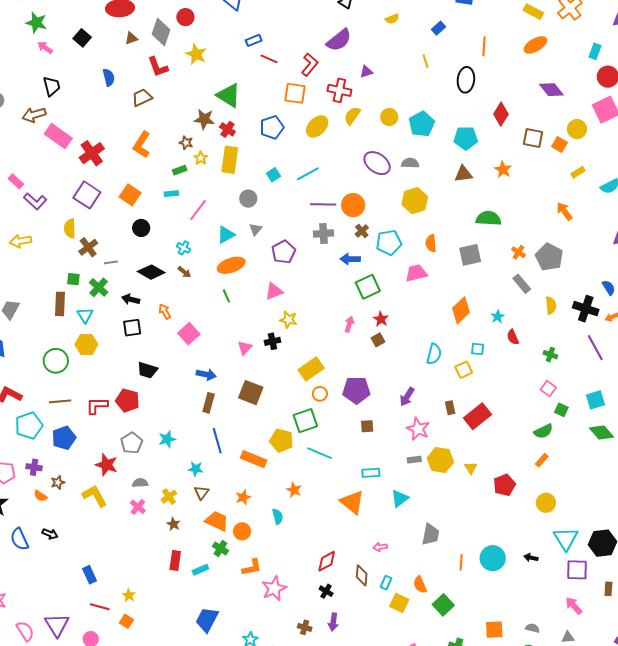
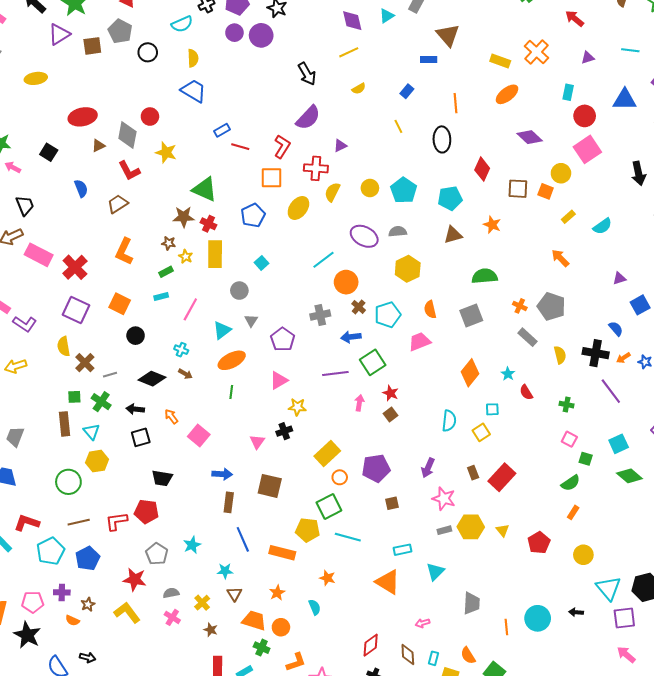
cyan line: (308, 174) -> (324, 260), moved
purple line: (323, 204) -> (335, 373), moved
green line: (226, 296) -> (231, 392), turned 40

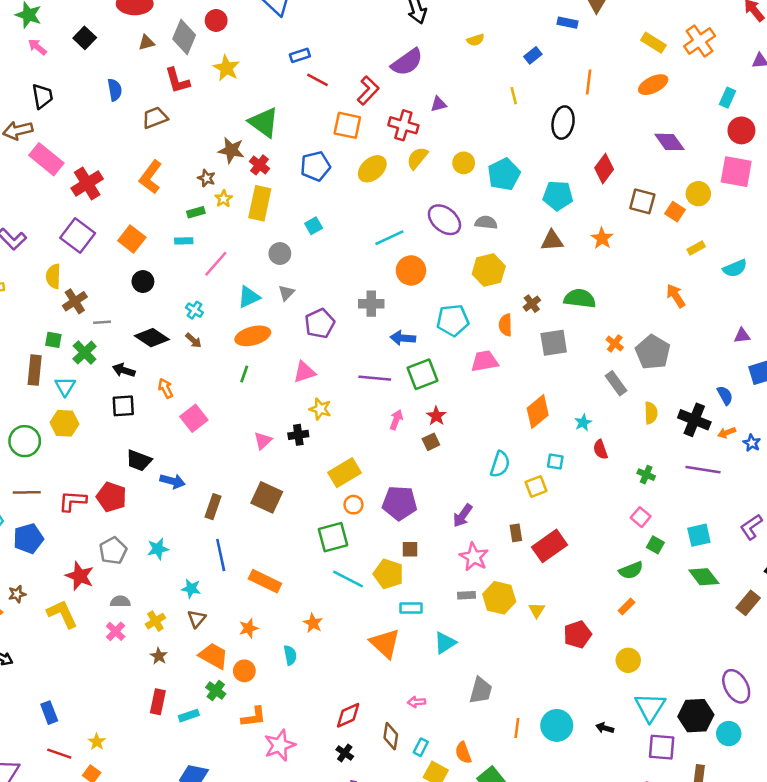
pink square: (587, 149) -> (736, 172), turned 32
brown cross: (359, 307) -> (532, 304), moved
purple line: (611, 391) -> (703, 470), turned -56
blue arrow: (222, 474) -> (172, 481), moved
yellow pentagon: (308, 530) -> (388, 574), moved

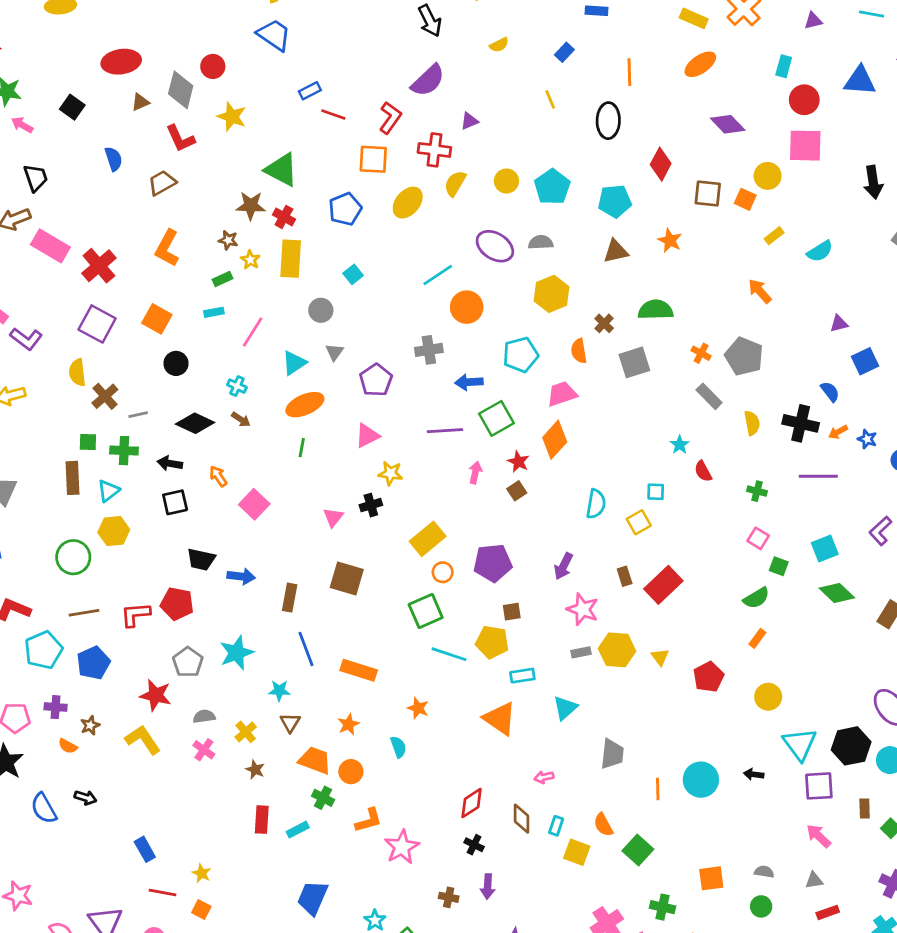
green cross: (85, 353) -> (124, 451), turned -35
cyan triangle: (65, 386) -> (108, 491), turned 30
orange diamond: (538, 412) -> (555, 440), moved
cyan star: (158, 549) -> (236, 653), size x1.4

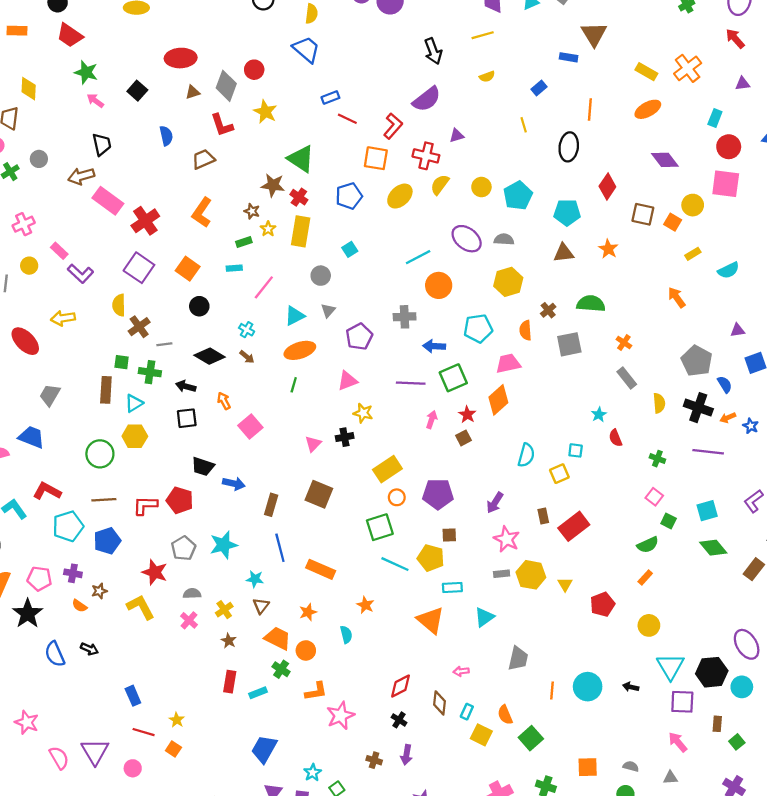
gray pentagon: (744, 356) -> (697, 361), moved

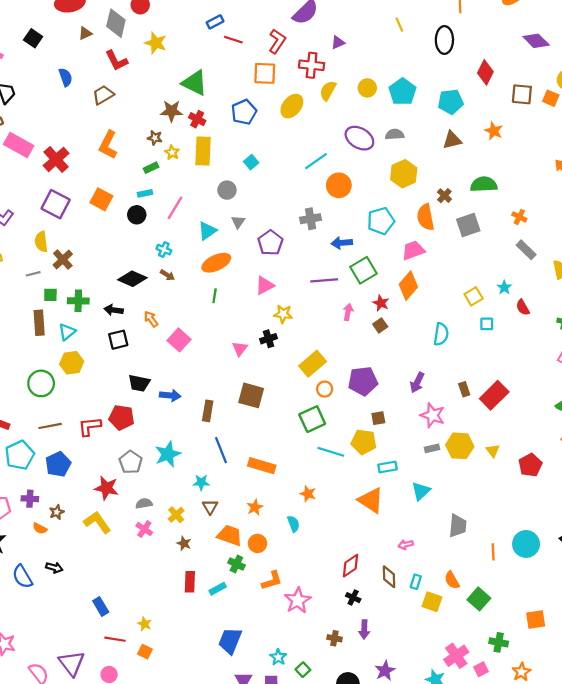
black circle: (199, 306) -> (137, 215), moved
orange semicircle: (525, 330) -> (426, 217), size x1.4
gray line: (164, 344) -> (33, 274), moved
yellow square: (559, 474) -> (474, 296), moved

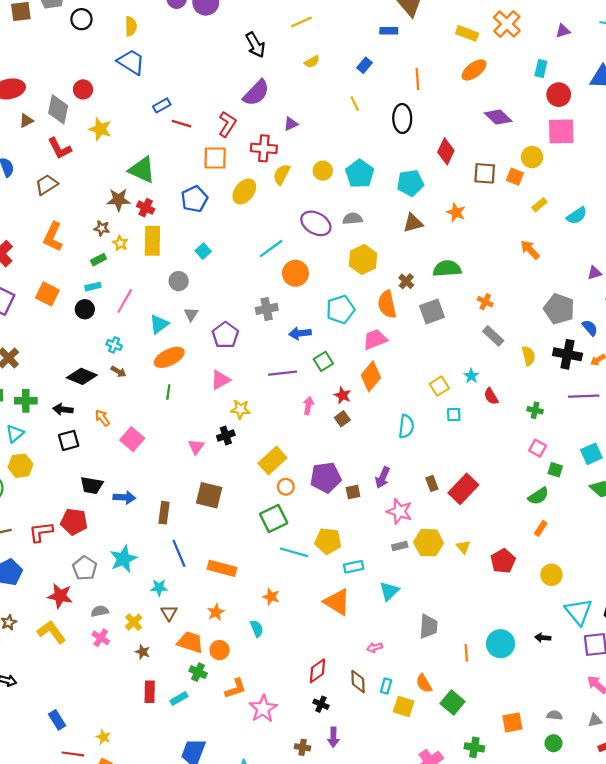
green square: (363, 270) -> (323, 361), size x0.7
brown square: (378, 418) -> (353, 492), moved

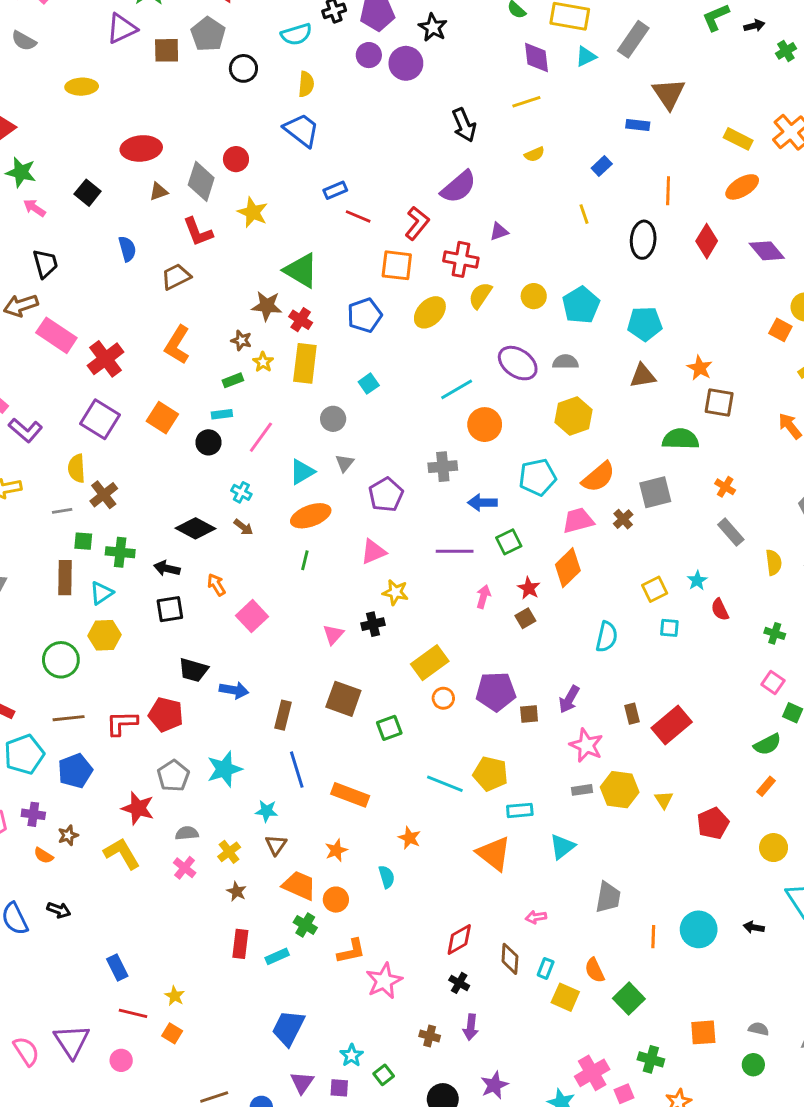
red diamond: (446, 151) -> (707, 241), moved
brown square: (485, 173) -> (719, 402), moved
brown cross: (406, 281) -> (623, 519), moved
orange semicircle: (387, 304) -> (598, 477), turned -124
green square: (274, 519) -> (389, 728), moved, size x0.7

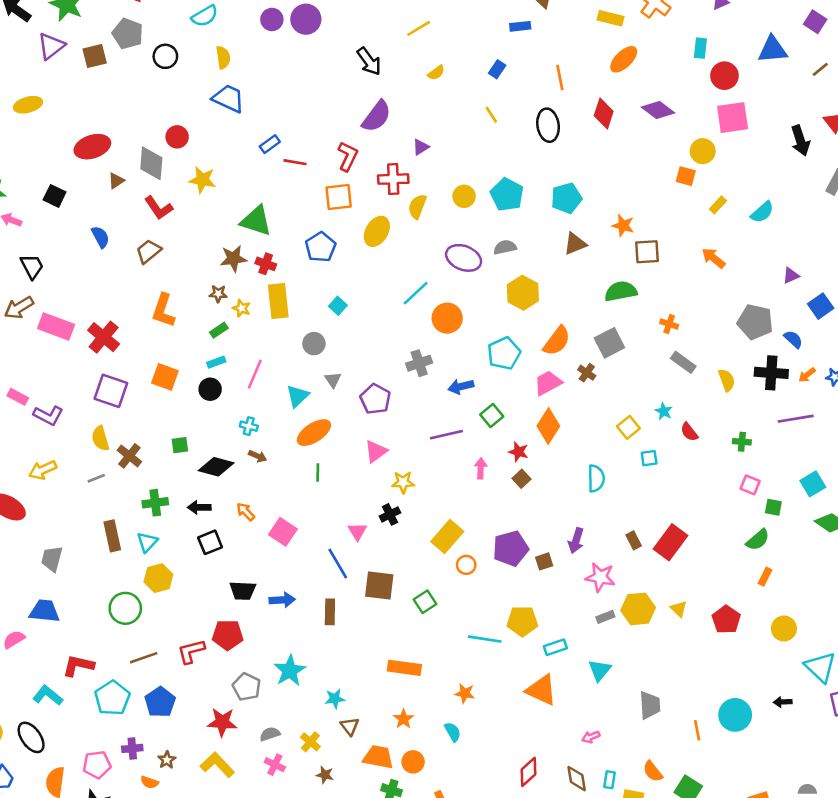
green square: (83, 541) -> (180, 445), moved
blue line: (297, 770) -> (338, 563), moved

